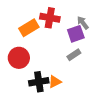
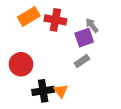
orange rectangle: (29, 28) -> (29, 17), moved
orange triangle: (55, 82) -> (61, 91), turned -40

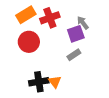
red cross: (55, 20) -> (50, 18), turned -30
red circle: (21, 64) -> (29, 42), moved

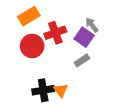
red cross: (50, 18) -> (55, 33), moved
purple square: (76, 34) -> (84, 37), turned -36

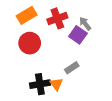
red cross: (55, 33) -> (57, 18), moved
gray rectangle: (82, 60) -> (72, 68), moved

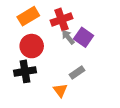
gray arrow: (85, 24) -> (68, 37), moved
black cross: (40, 84) -> (25, 71), moved

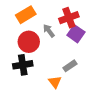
red cross: (61, 19) -> (69, 18), moved
gray arrow: (68, 37) -> (49, 31), moved

